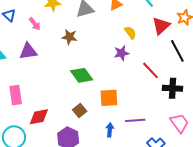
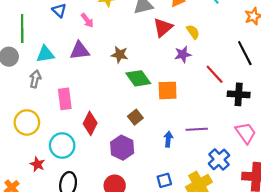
red triangle: (161, 26) -> (163, 27), moved
brown star: (69, 37) -> (120, 55), moved
orange square: (109, 98) -> (168, 90), moved
red diamond: (39, 117) -> (90, 123), turned -55

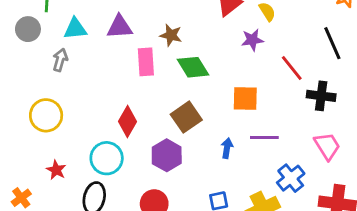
orange square: (168, 90) -> (245, 98), moved
pink rectangle: (65, 99) -> (146, 62), moved
brown square: (135, 117) -> (186, 117), size x1.5
cyan circle: (62, 146) -> (107, 158), moved

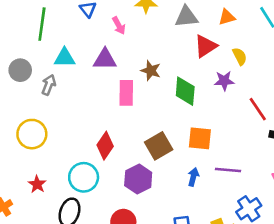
gray circle: (28, 29) -> (20, 70), moved
green diamond: (193, 67) -> (185, 91), moved, turned 32
orange square: (245, 98) -> (200, 138), moved

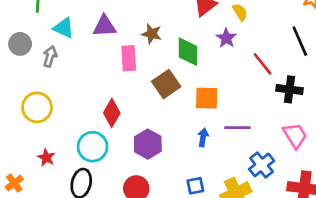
cyan triangle: (65, 58) -> (64, 28), turned 30
purple star: (224, 81) -> (226, 38), turned -30
brown square: (159, 146) -> (166, 84), moved

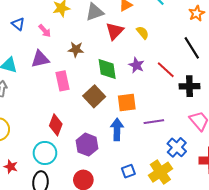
brown star: (152, 34) -> (76, 49), moved
purple star: (226, 38) -> (136, 65), moved
blue arrow: (203, 137) -> (117, 129), moved, size x1.5

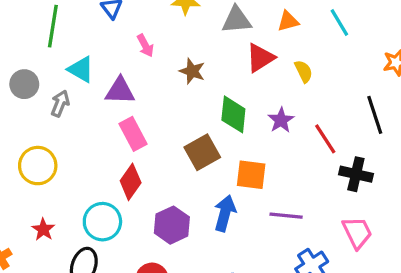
pink arrow: (45, 31) -> (145, 46), moved
purple triangle: (40, 59) -> (120, 91), moved
pink rectangle: (62, 81) -> (133, 134), moved, turned -30

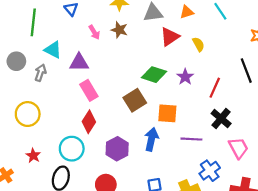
brown star: (192, 71) -> (119, 30), moved
green diamond: (233, 114) -> (154, 75), turned -75
red line: (325, 139) -> (215, 88), turned 60
black cross: (356, 174) -> (221, 118), moved, turned 30

